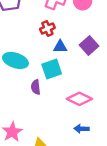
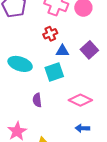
purple semicircle: (36, 87) -> (37, 100), moved

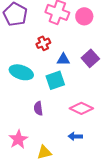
red cross: (50, 34) -> (43, 43), moved
blue arrow: (82, 128) -> (75, 136), moved

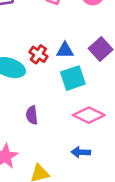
red cross: (43, 43) -> (38, 54), moved, turned -32
cyan square: (55, 80) -> (73, 78), moved

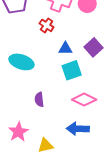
red cross: (38, 54) -> (47, 25), moved
blue arrow: (81, 152) -> (78, 129), size x1.5

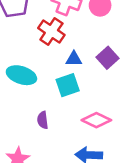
red cross: (47, 25) -> (51, 32), size x1.5
cyan square: (72, 70) -> (68, 85), moved

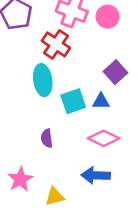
blue triangle: (74, 59) -> (101, 101), moved
cyan ellipse: (21, 75) -> (43, 80), moved, turned 64

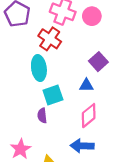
cyan square: (73, 101) -> (53, 95), moved
pink diamond: (104, 138) -> (89, 116), turned -65

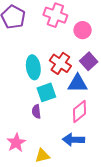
pink circle: (92, 16) -> (83, 30), moved
red cross: (50, 39) -> (60, 63), moved
blue triangle: (86, 85) -> (78, 83), size x1.5

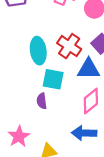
cyan square: (46, 92) -> (53, 79), turned 30

